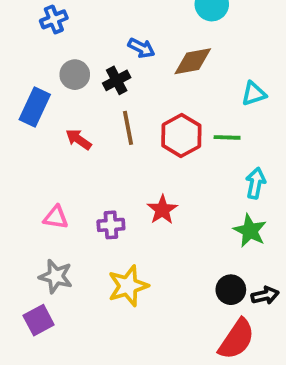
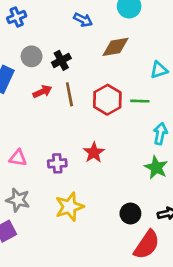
blue arrow: (141, 48) -> (83, 20), moved
red arrow: (79, 139) -> (42, 92), moved, turned 120
black circle: (231, 290) -> (130, 214), moved

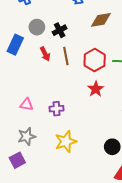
red arrow: (42, 92) -> (45, 54), turned 88
red star: (94, 153) -> (96, 89), moved
gray star: (18, 200) -> (27, 136), turned -30

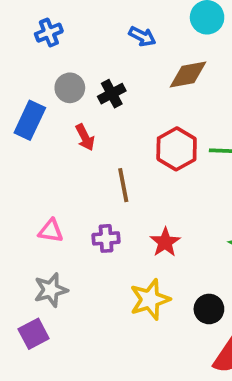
brown line: (66, 56) -> (123, 185), moved
red star: (96, 89) -> (165, 242), moved
yellow star: (66, 142) -> (150, 299), moved

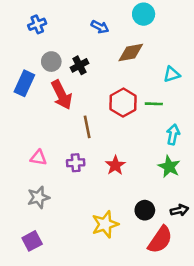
red arrow: (85, 137) -> (62, 95), size x1.6
yellow star: (150, 299) -> (105, 224), moved
purple square: (34, 334) -> (32, 241), moved

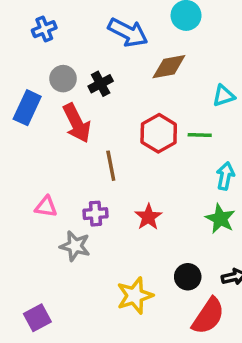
blue arrow: (100, 27) -> (128, 32), size x1.6
gray star: (38, 197) -> (75, 246), moved, turned 30

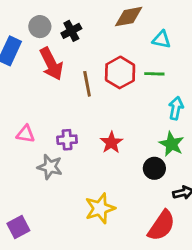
cyan triangle: (224, 96) -> (162, 39), moved, turned 30
brown line: (111, 166) -> (87, 84), moved
black circle: (188, 277) -> (154, 168), moved

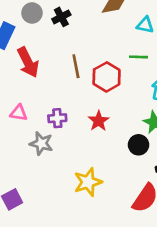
red arrow: (51, 64) -> (28, 62), moved
red hexagon: (120, 72) -> (107, 77), moved

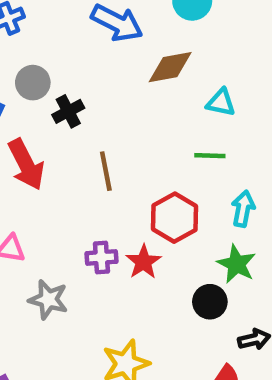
black cross: (61, 17) -> (68, 111), moved
red hexagon: (107, 77) -> (174, 218), moved
purple cross: (57, 118) -> (101, 257), moved

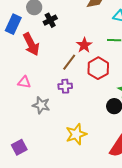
brown line: (106, 171) -> (69, 62), moved, turned 48
red star: (143, 262) -> (84, 45), moved

